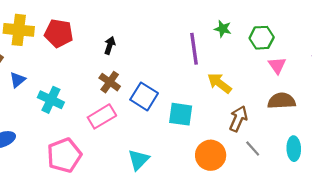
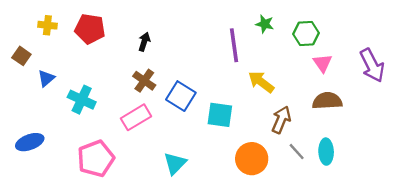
yellow cross: (19, 30) -> (47, 25), size x0.6
cyan ellipse: (294, 149) -> (326, 152), moved

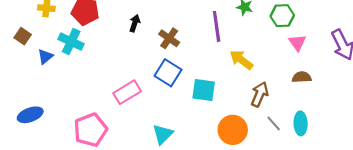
brown cross: (144, 81) -> (169, 38), moved
cyan cross: (82, 100) -> (71, 42), moved
brown semicircle: (327, 101) -> (302, 77), size x0.7

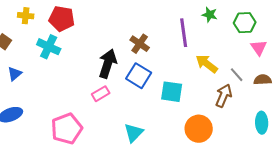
black arrow: (135, 23) -> (108, 64), moved, size x1.8
blue triangle: (45, 57) -> (15, 74), moved
pink rectangle: (127, 92) -> (101, 94), size x0.7
gray line: (274, 123) -> (237, 75), moved

